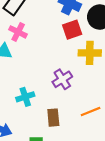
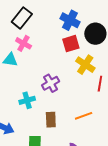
yellow cross: (90, 53) -> (85, 65), turned 30
purple cross: (62, 79) -> (51, 83), moved

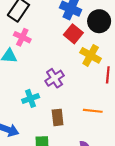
red square: (71, 44) -> (73, 34), turned -30
orange line: (84, 116) -> (93, 111), turned 30

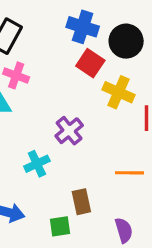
brown rectangle: (58, 117) -> (81, 202), moved

